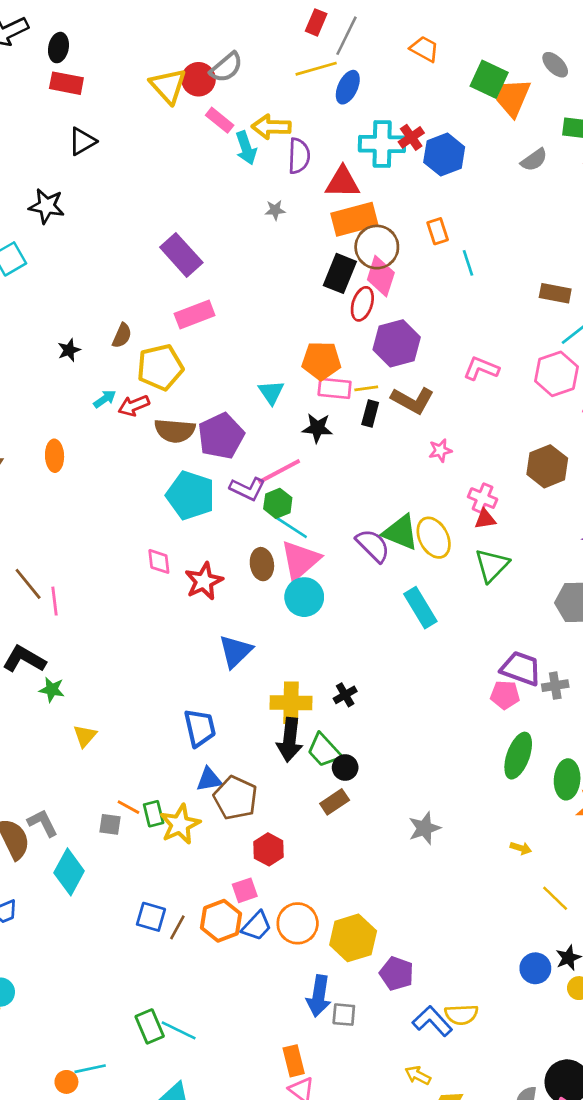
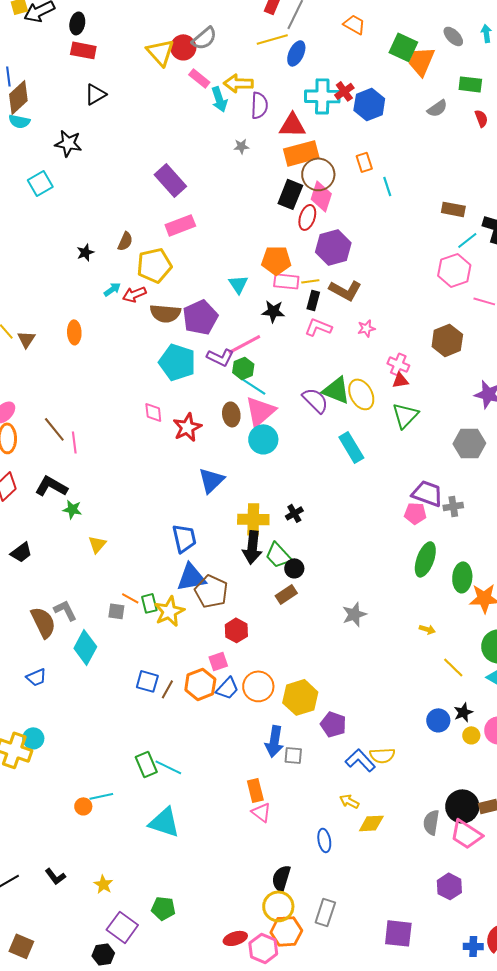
pink L-shape: (481, 369) -> (318, 327), moved
blue triangle: (209, 779) -> (191, 577), size x1.5

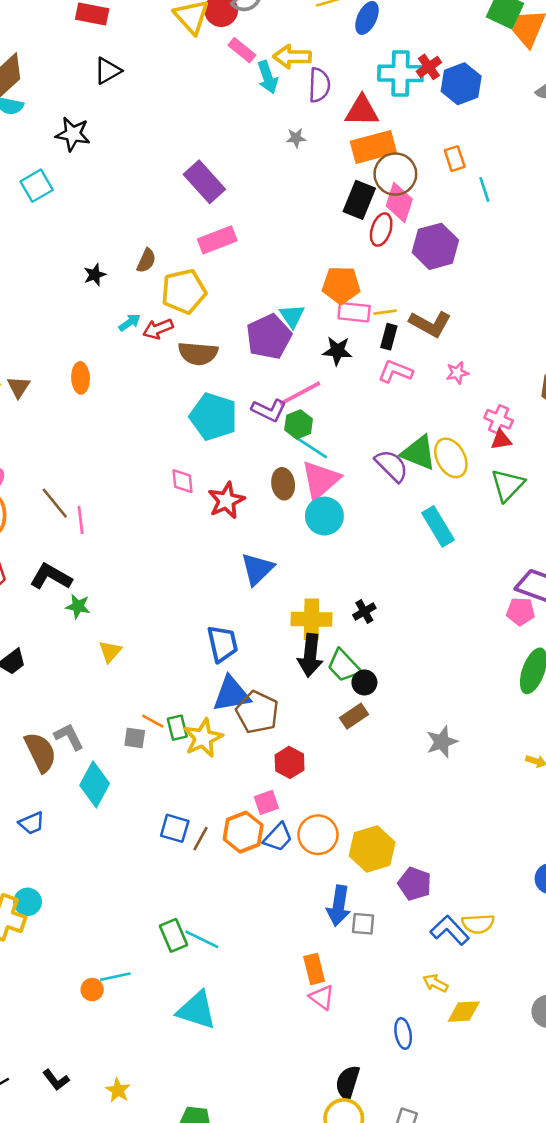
purple hexagon: (333, 247) -> (435, 246), moved
purple pentagon: (200, 317) -> (269, 337), moved

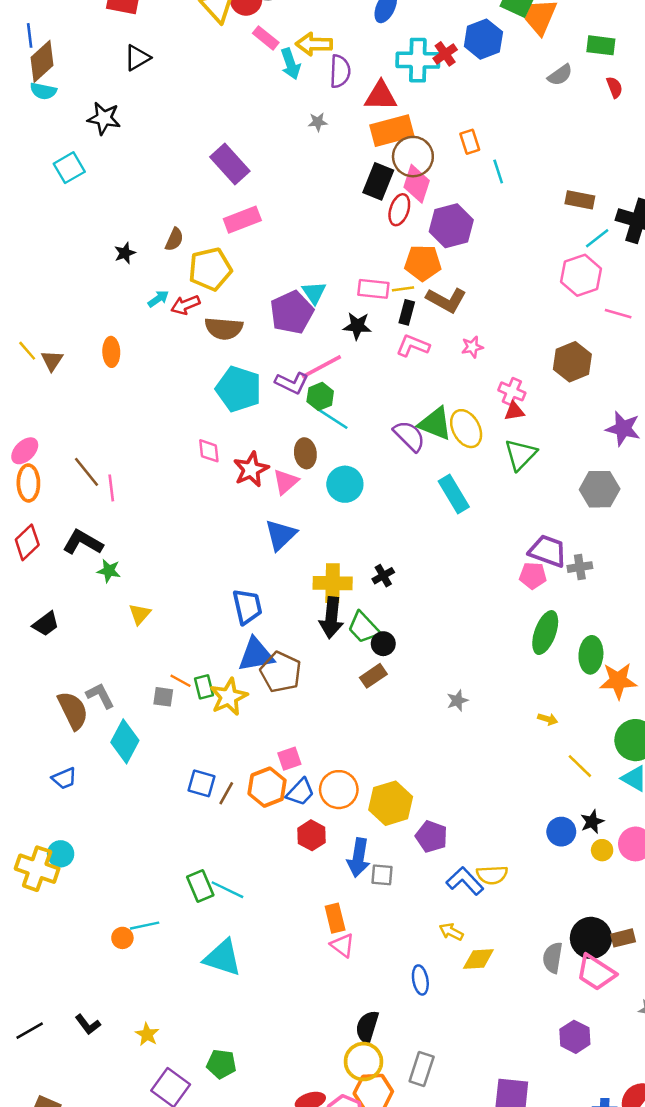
blue hexagon: (461, 84) -> (483, 39), moved
orange pentagon: (341, 285) -> (423, 263), moved
pink triangle: (321, 480) -> (286, 482), moved, size x0.7
gray star: (442, 742) -> (457, 701), size x0.7
red hexagon: (290, 762) -> (312, 835), moved

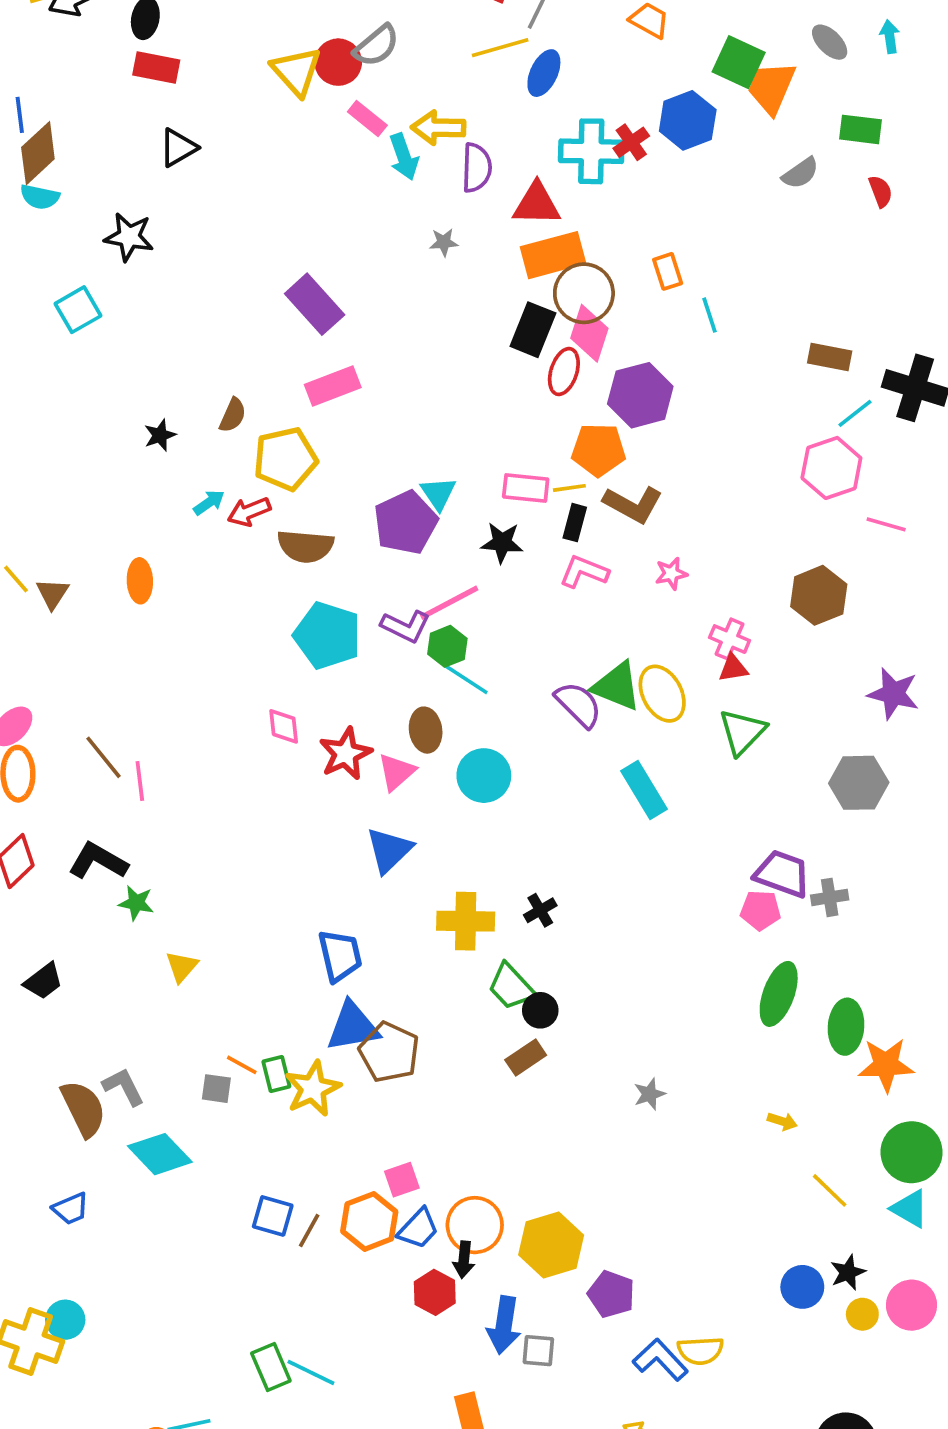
black arrow: (331, 618) -> (464, 1260), moved, size x0.6
cyan diamond: (125, 741) -> (160, 1154), turned -72

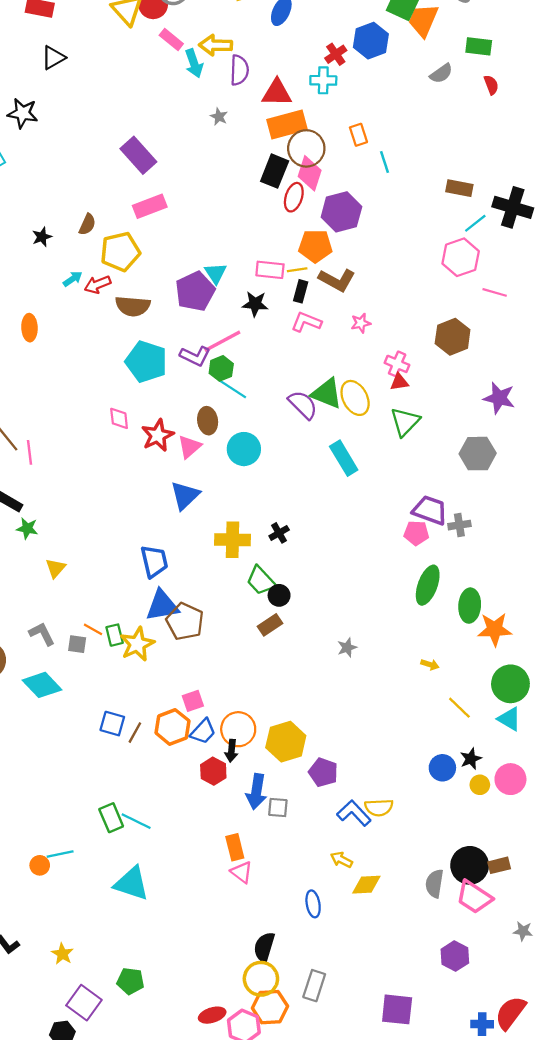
cyan cross: (591, 151) -> (323, 80), moved, size x0.7
gray star: (444, 242) -> (219, 117), turned 30
gray L-shape: (123, 1087) -> (42, 634), moved

